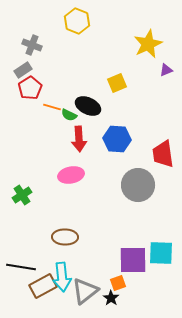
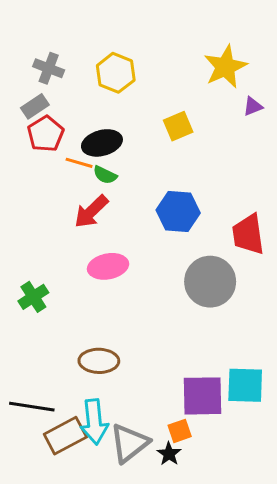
yellow hexagon: (77, 21) -> (116, 73), moved
black ellipse: (88, 106) -> (102, 143), moved, turned -40
red arrow: (79, 139) -> (91, 212), moved, turned 50

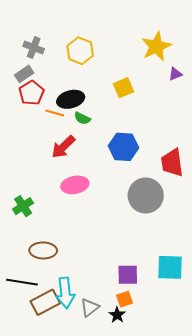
green semicircle: (105, 175) -> (82, 118), moved
brown ellipse: (99, 361) -> (43, 250), moved
purple square: (203, 396) -> (128, 275), moved, size x0.7
gray triangle: (129, 443) -> (90, 308), size x0.7

